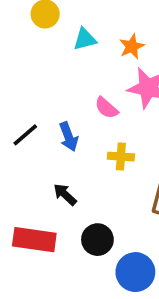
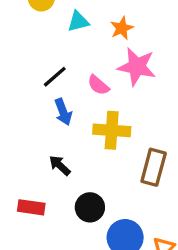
black line: (25, 135) -> (55, 77), moved
yellow cross: (121, 157) -> (112, 130), size x1.5
red rectangle: (34, 240) -> (31, 207), size x0.7

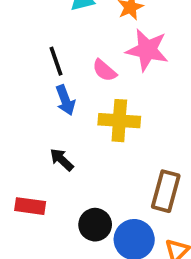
black line: (55, 77) -> (56, 61), turned -68
brown rectangle: (154, 167) -> (166, 191), moved
black circle: (90, 207) -> (95, 225), moved

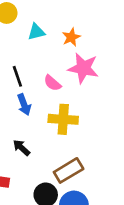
brown rectangle: (166, 191) -> (69, 170), moved, turned 44

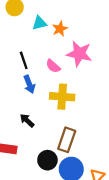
orange star: (71, 37) -> (60, 29), moved
brown rectangle: (69, 170) -> (67, 140), turned -40

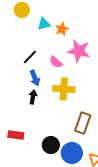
black line: (24, 60) -> (30, 57), turned 63
black arrow: (27, 120) -> (33, 97), moved, turned 56
brown rectangle: (67, 140) -> (83, 123), moved

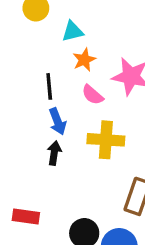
orange star: (62, 29) -> (84, 60), moved
black line: (30, 57) -> (49, 86), turned -49

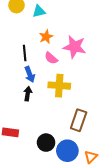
cyan triangle: (73, 31) -> (39, 11), moved

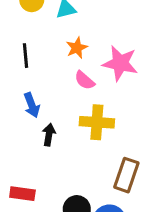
black line: (25, 53) -> (26, 56), moved
blue arrow: (30, 74) -> (32, 105), moved

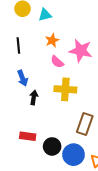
red rectangle: (22, 194) -> (28, 136), moved

